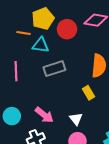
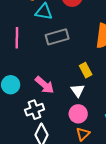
yellow rectangle: (88, 93) -> (86, 70), moved

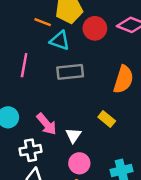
yellow rectangle: (86, 70) -> (107, 119), moved, turned -32
white triangle: (78, 91) -> (73, 135), moved

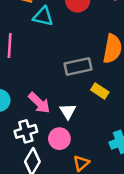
gray rectangle: (70, 72) -> (78, 66), moved
pink circle: (79, 163) -> (59, 139), moved

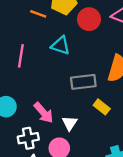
cyan triangle: (43, 16) -> (60, 45), moved

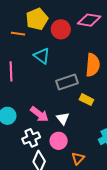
cyan triangle: (60, 45) -> (42, 56), turned 30

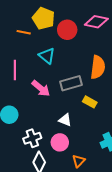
yellow pentagon: (37, 19) -> (44, 18), turned -30
pink arrow: (39, 114) -> (41, 88), moved
white triangle: (63, 118) -> (65, 120), turned -32

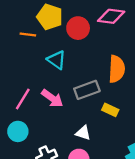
pink line: (15, 70) -> (23, 99), moved, turned 36

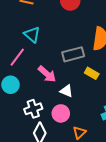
cyan triangle: (57, 60) -> (32, 35), moved
pink arrow: (52, 98) -> (47, 74), moved

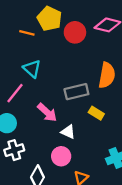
white cross: (33, 109) -> (14, 150), moved

